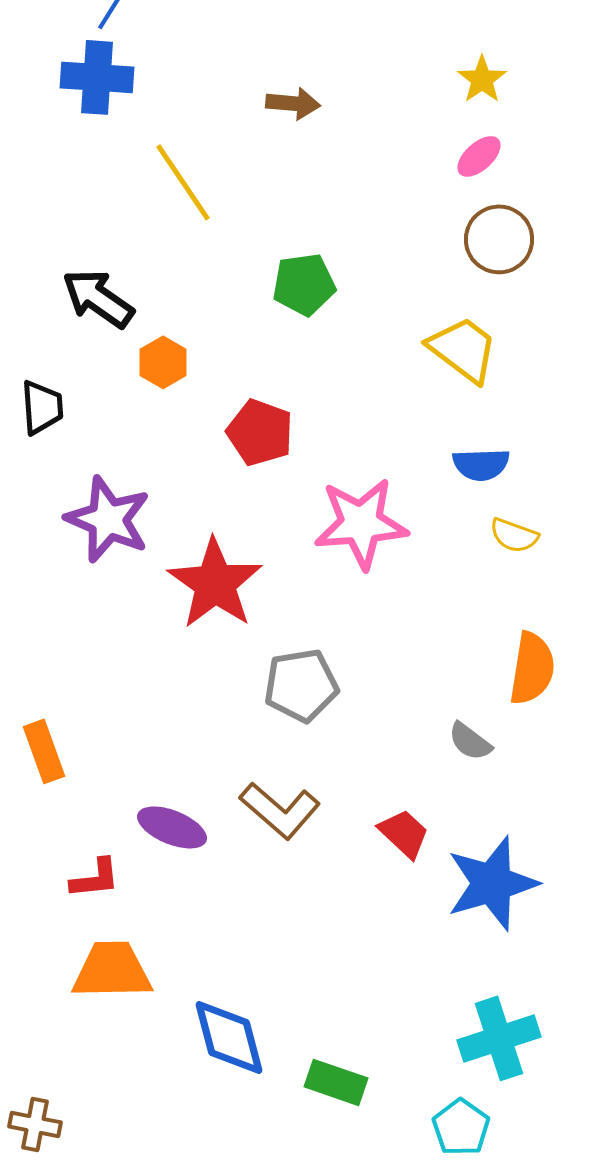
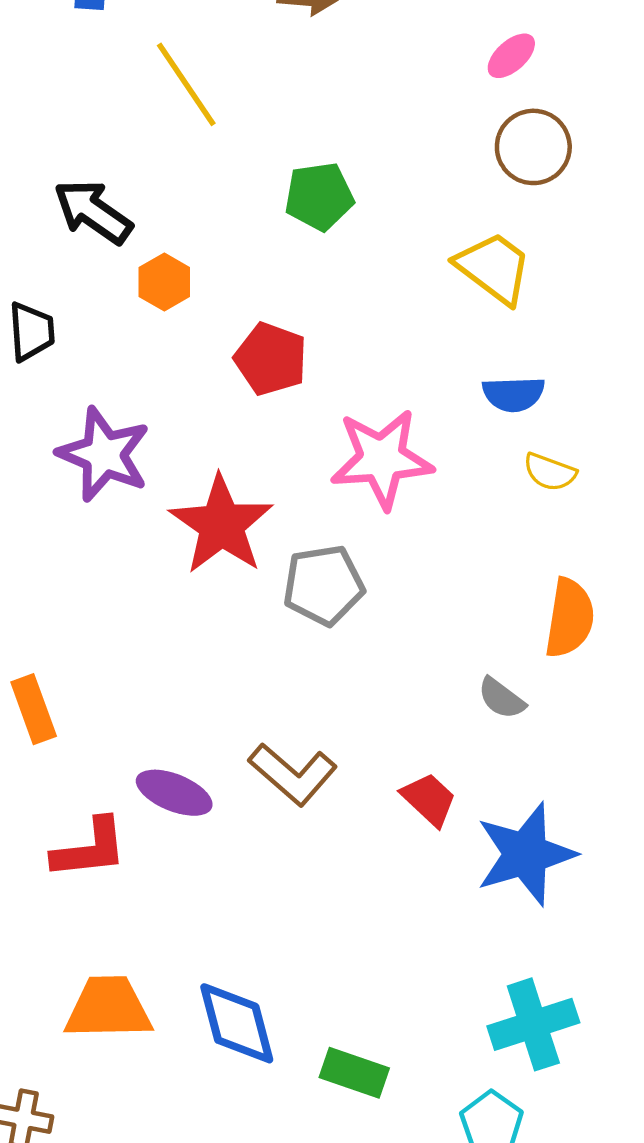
gray pentagon: (301, 685) -> (324, 585), moved
red L-shape: (95, 878) -> (90, 849), size x1.4
orange trapezoid: (112, 970) -> (108, 1008), moved

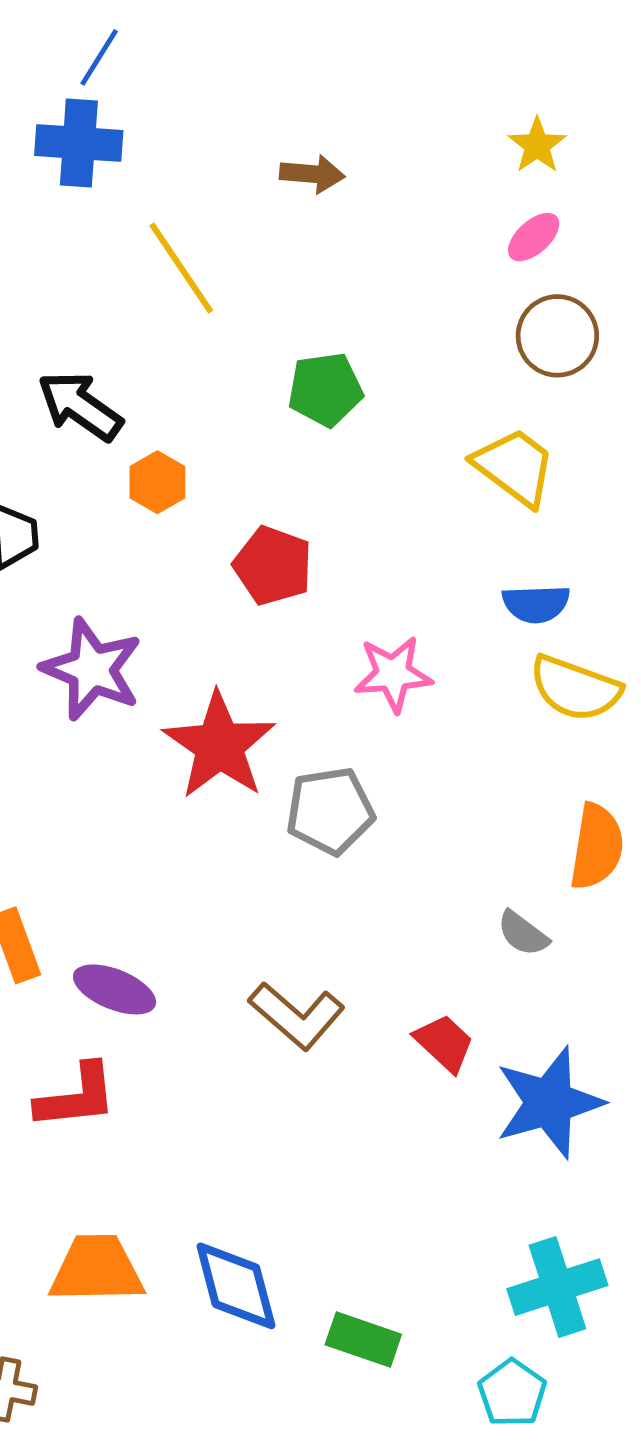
pink star: (382, 459) -> (393, 674), size x0.7
yellow semicircle: (550, 472) -> (575, 688), size x1.6
purple ellipse: (174, 793) -> (115, 989), moved

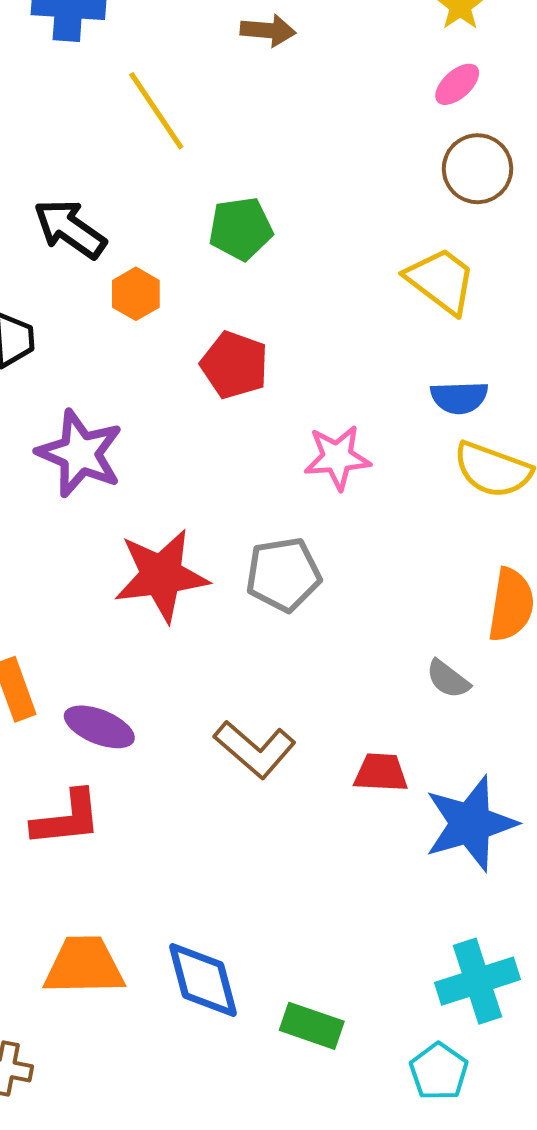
green pentagon: (325, 389) -> (241, 229), moved
red star: (219, 745) -> (161, 575), moved, turned 30
red trapezoid: (444, 1043) -> (381, 773), turned -40

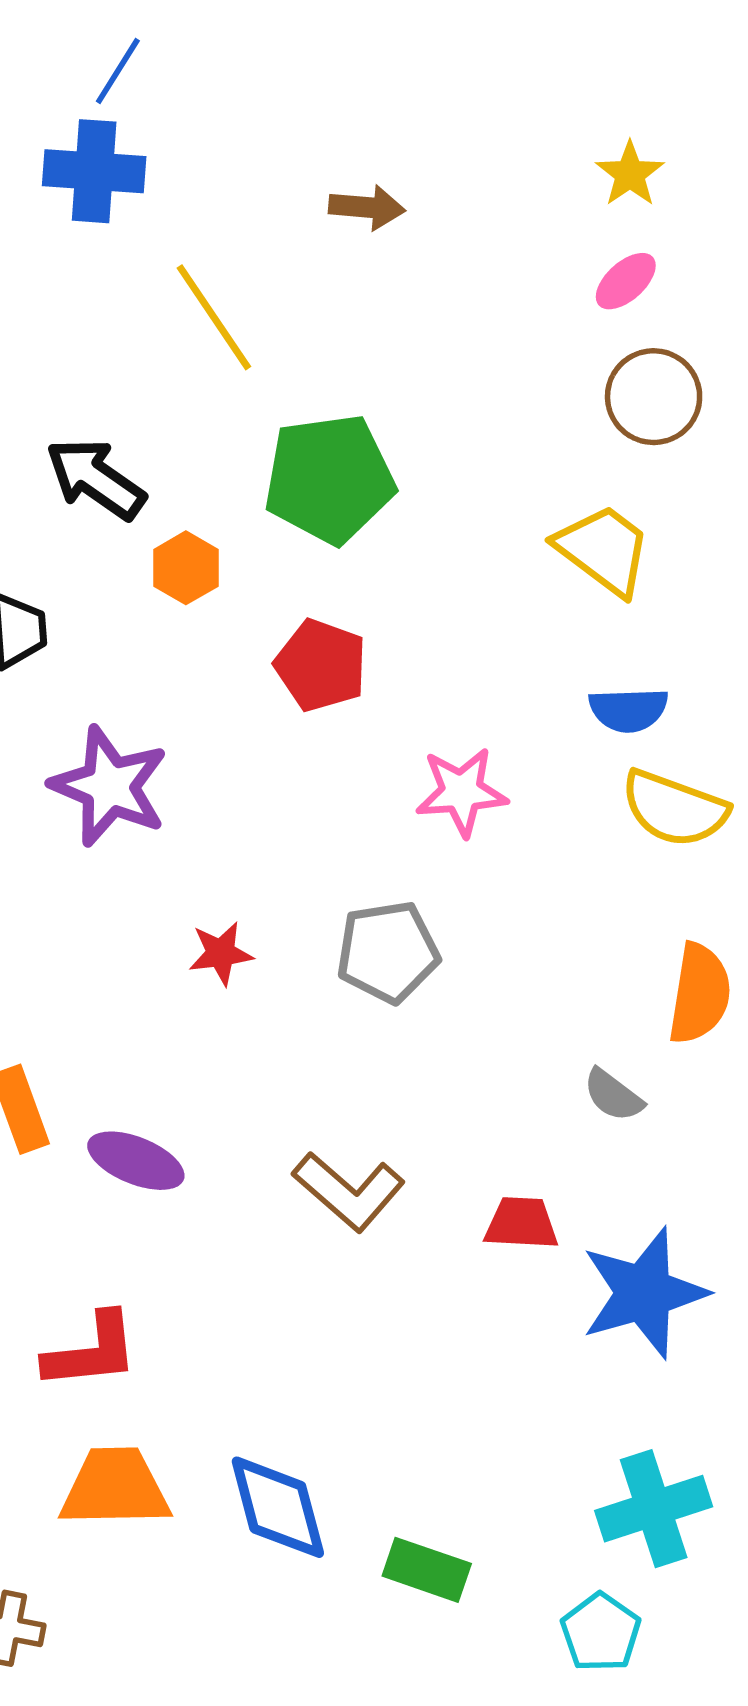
green pentagon: (241, 229) -> (329, 479), size x1.5
red star: (161, 575) -> (221, 953), size x0.5
red L-shape: (67, 818) -> (91, 1351), moved

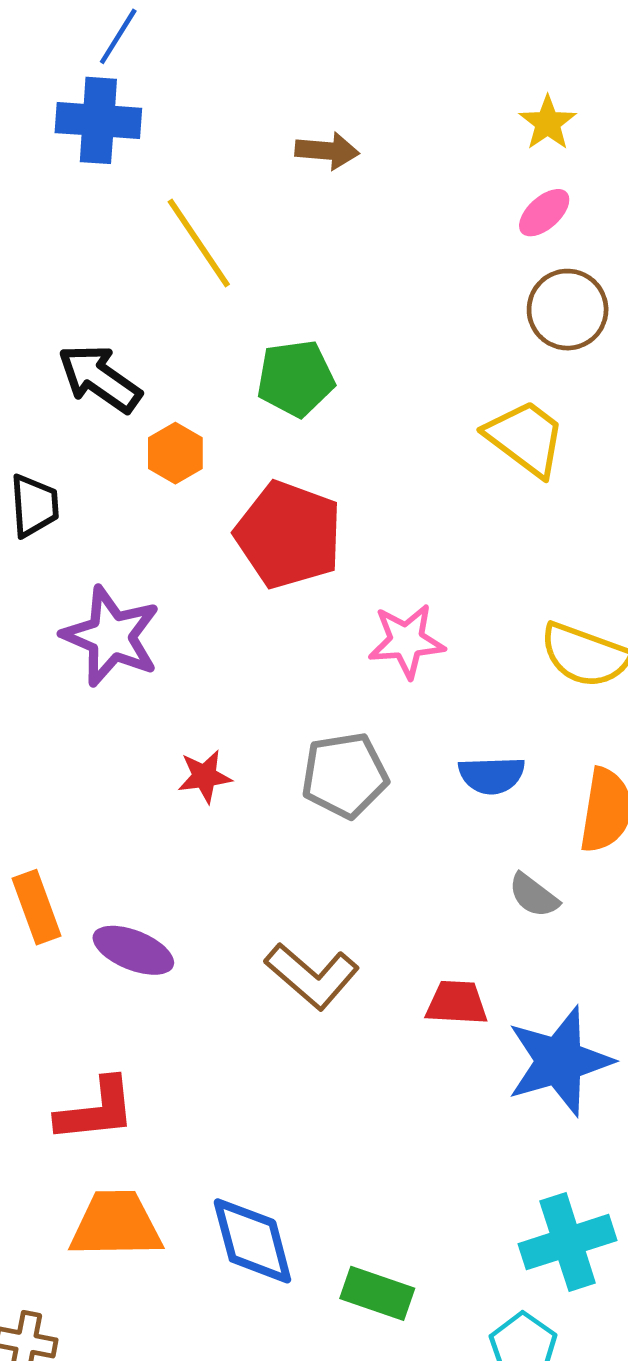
green pentagon: (329, 479) -> (296, 378), size x0.7
red pentagon: (321, 665) -> (289, 535), size x1.4
blue semicircle: (629, 710) -> (492, 775), moved

